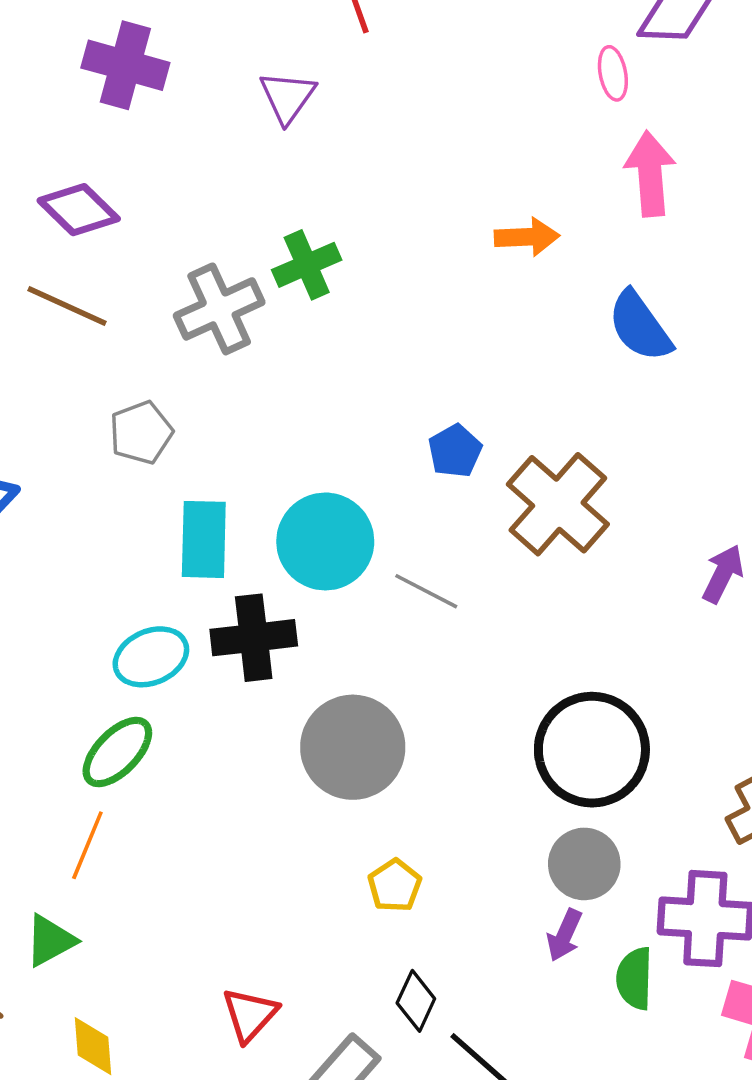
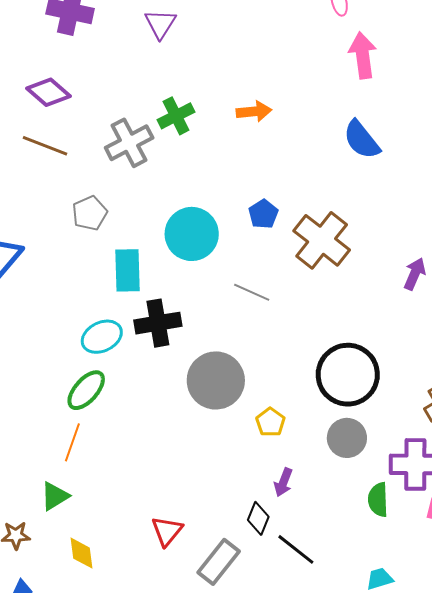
orange arrow: (527, 237) -> (254, 111), moved
cyan circle: (325, 541) -> (192, 234), moved
yellow pentagon: (395, 886) -> (270, 422), moved
purple arrow: (565, 935) -> (283, 482), moved

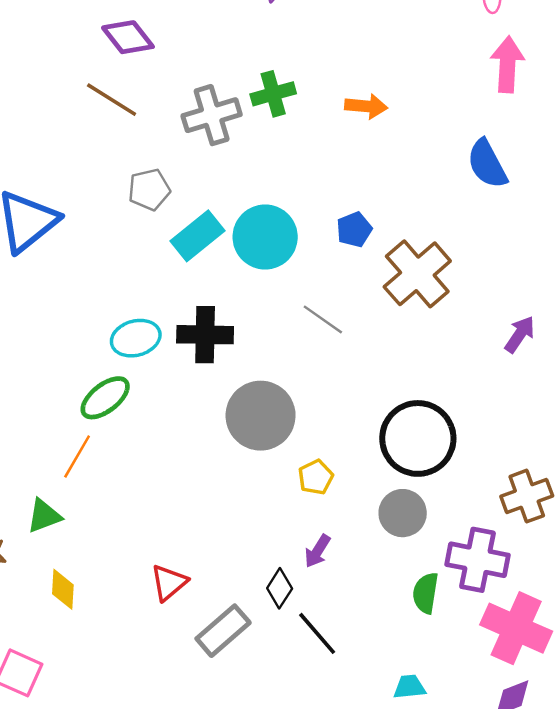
cyan rectangle: (127, 270) -> (197, 236), moved, turned 42

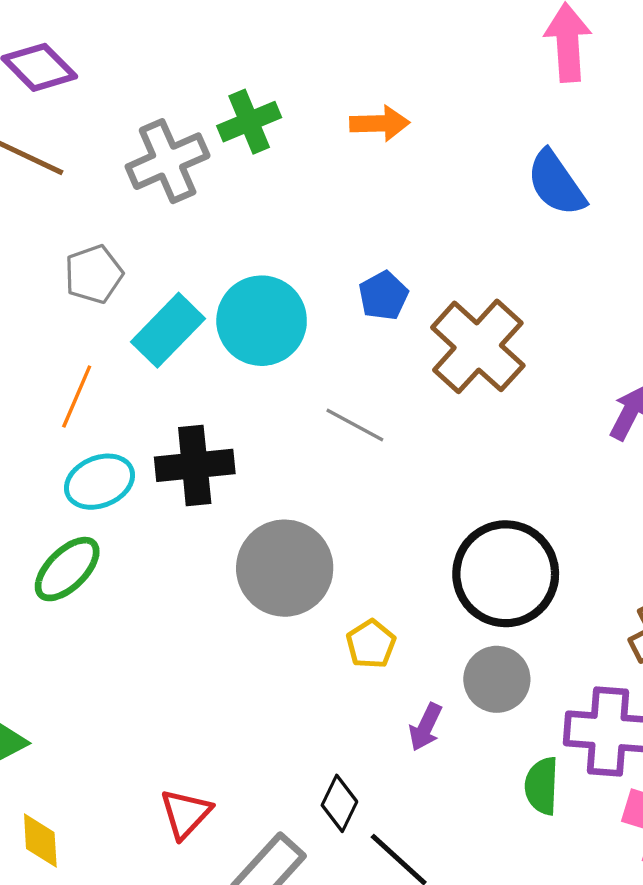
orange line: (77, 457) -> (77, 397), moved
purple arrow: (317, 551) -> (426, 727), moved

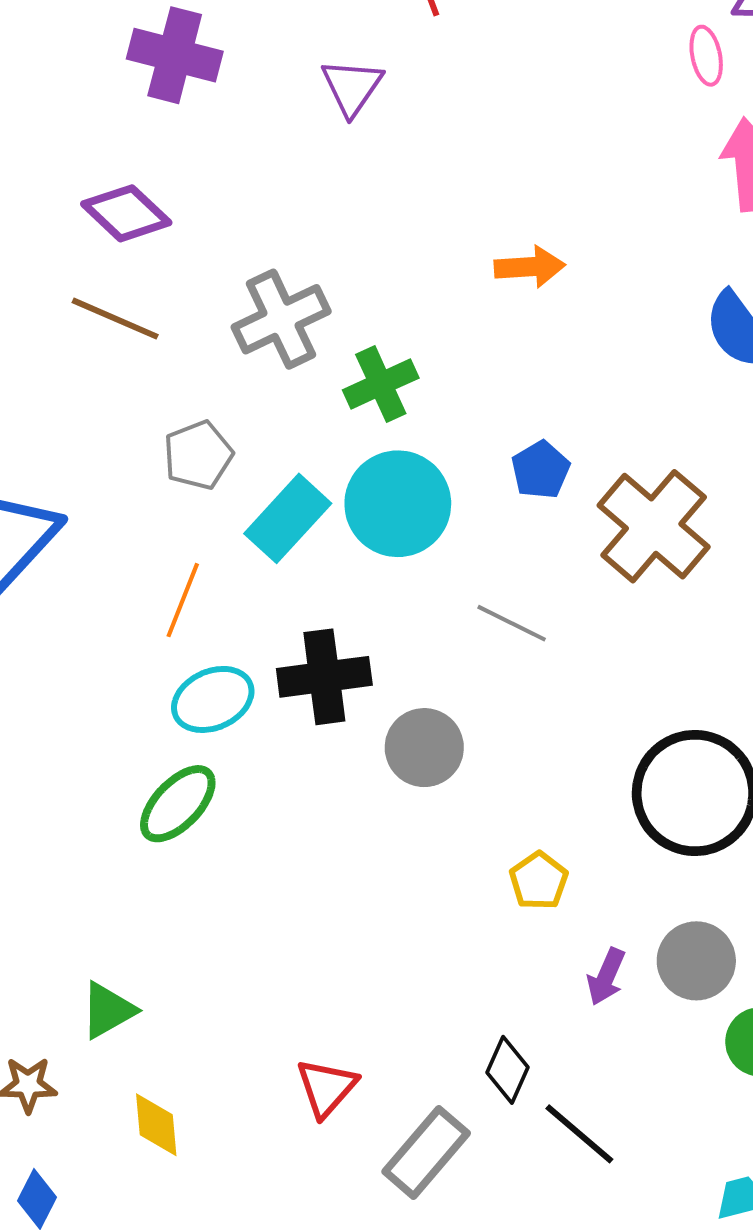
green cross: (249, 122) -> (381, 384), moved
gray circle: (285, 568) -> (424, 748), moved, size x0.7
gray circle: (497, 679) -> (696, 961), moved

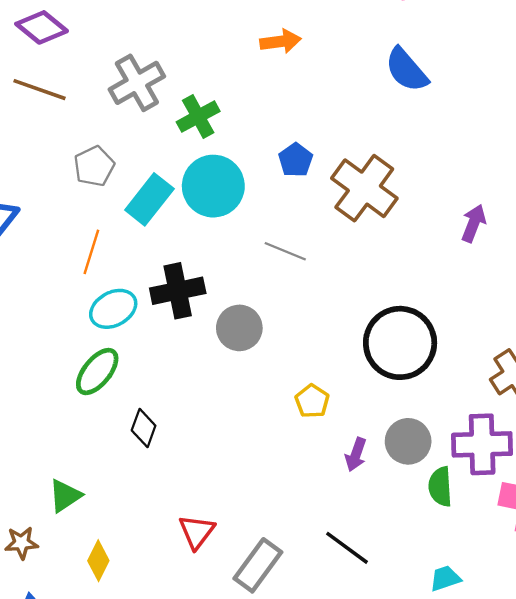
black diamond: (507, 1070) -> (144, 428), moved
yellow diamond: (156, 1125) -> (98, 561), turned 36

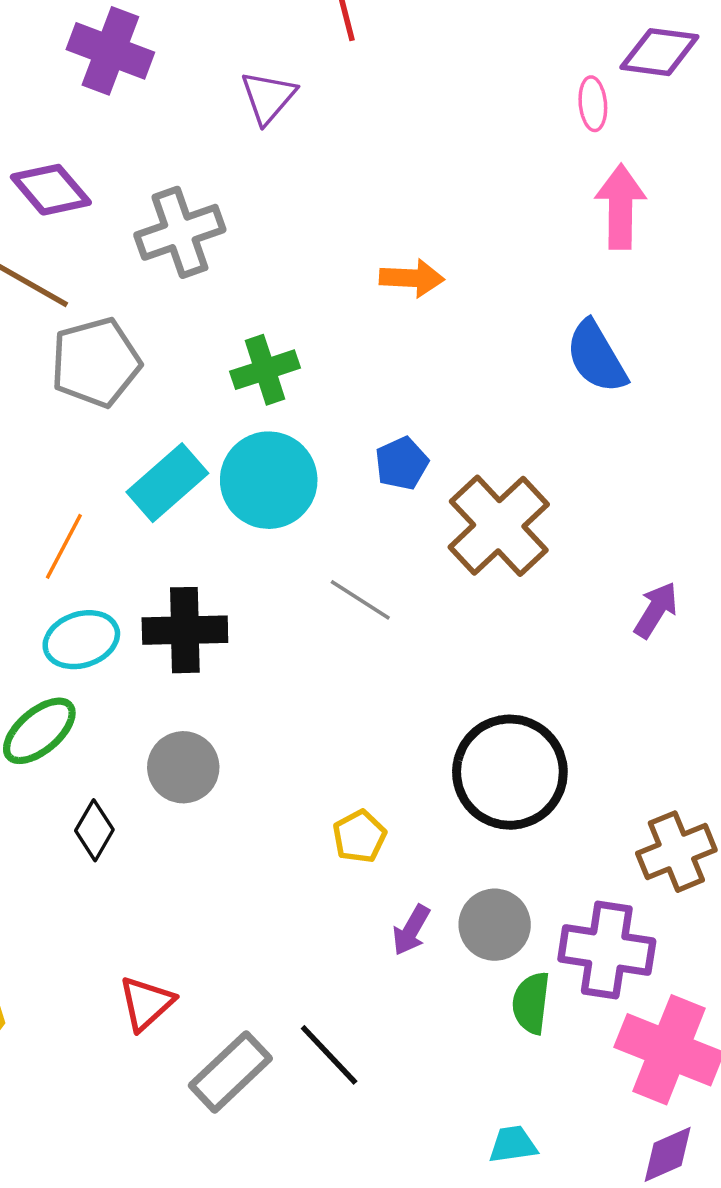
gray cross: (137, 83) -> (180, 232), moved
gray pentagon: (94, 166) -> (96, 362), moved, size x1.4
gray circle: (239, 328) -> (183, 767), moved
black line: (347, 548) -> (329, 1055), moved

